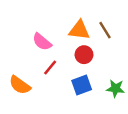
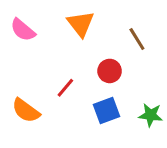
orange triangle: (79, 30) -> (81, 24), moved, turned 45
pink semicircle: (42, 42) -> (23, 30), moved

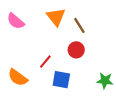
brown line: (137, 39) -> (79, 25), moved
blue square: (107, 111) -> (61, 80), moved, turned 30

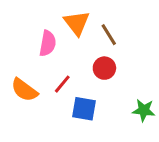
pink semicircle: (16, 21) -> (48, 43), moved, turned -120
orange semicircle: (18, 78) -> (24, 90), moved

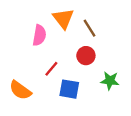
orange semicircle: (24, 90) -> (20, 90), moved
green star: (144, 110) -> (110, 81), moved

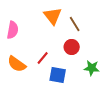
pink semicircle: (39, 35) -> (13, 30), moved
orange semicircle: (20, 90) -> (17, 64), moved

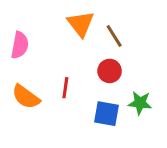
red line: (43, 58) -> (65, 88), turned -32
blue square: (58, 75) -> (107, 114), moved

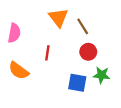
red circle: (110, 71) -> (88, 52), moved
red line: (65, 88) -> (47, 53), moved

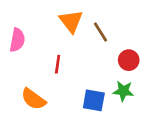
red circle: (88, 52) -> (129, 60), moved
orange semicircle: (19, 71) -> (33, 99), moved

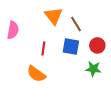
orange semicircle: (33, 99) -> (36, 74), moved
blue square: (94, 100) -> (71, 46), moved

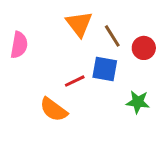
red circle: (97, 45) -> (144, 48), moved
red line: (43, 48) -> (75, 81), moved, turned 56

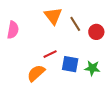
blue square: (105, 69) -> (70, 64), moved
orange semicircle: (54, 110) -> (36, 73), turned 102

